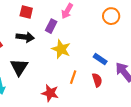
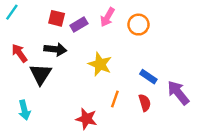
orange circle: (111, 16) -> (138, 25), moved
purple rectangle: (51, 26) -> (79, 25), moved, turned 32
black triangle: (19, 67) -> (40, 74), moved

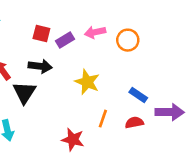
pink arrow: (107, 17) -> (95, 32), turned 48
purple arrow: (178, 93) -> (170, 112), turned 130
red semicircle: (145, 103) -> (134, 123), turned -84

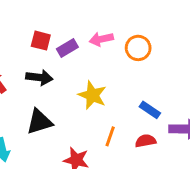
black triangle: (24, 92) -> (39, 122), moved, turned 40

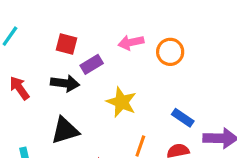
purple rectangle: (67, 48) -> (92, 64), moved

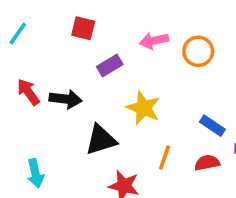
red square: (66, 44) -> (83, 28), moved
black arrow: (65, 83) -> (65, 99), moved
black triangle: (65, 130) -> (101, 140), moved

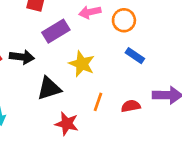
purple rectangle: (110, 65) -> (56, 31), size x1.4
blue rectangle: (212, 126) -> (135, 56), moved

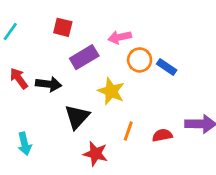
orange circle: (124, 20) -> (140, 60), moved
blue rectangle: (135, 56) -> (167, 67), moved
black triangle: (49, 88) -> (77, 117), turned -30

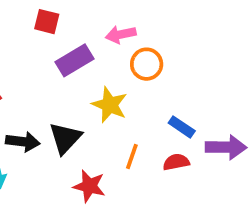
blue rectangle: (167, 67) -> (182, 127), moved
black arrow: (49, 84) -> (23, 142), moved

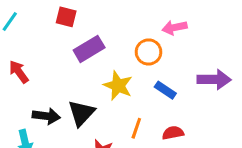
pink arrow: (121, 35) -> (174, 28), moved
blue rectangle: (182, 127) -> (165, 90), moved
purple arrow: (226, 147) -> (214, 79), moved

